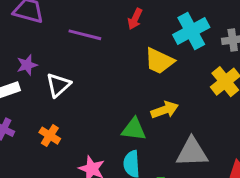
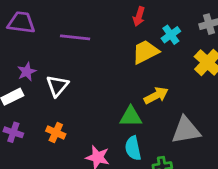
red arrow: (135, 19) -> (139, 16), moved
cyan cross: (191, 31) -> (171, 35), moved, size x0.6
yellow trapezoid: (159, 61) -> (145, 52), turned 136

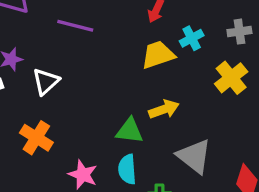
gray triangle: (186, 130) -> (194, 156), turned 40
orange cross: (56, 132) -> (36, 138), size x1.4

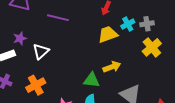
gray cross: (239, 32) -> (147, 24), moved
orange cross: (36, 138) -> (36, 85), turned 30

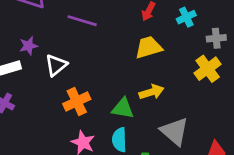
cyan cross: (128, 24) -> (186, 17), moved
gray cross: (147, 24) -> (216, 38), moved
orange cross: (36, 85) -> (77, 101), moved

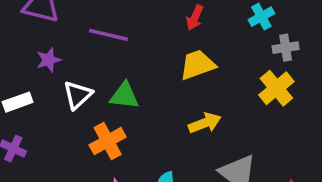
cyan cross: (186, 17) -> (261, 17), moved
purple star: (29, 46) -> (48, 60), moved
green triangle: (123, 108) -> (124, 96), moved

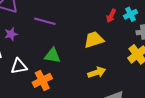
red arrow: (195, 18) -> (111, 16), moved
white triangle: (78, 95) -> (19, 66), moved, turned 30

